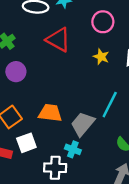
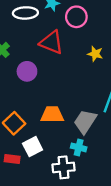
pink circle: (103, 22) -> (76, 17), moved
purple circle: (16, 72) -> (27, 71), moved

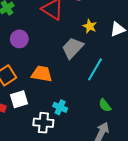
purple circle: (27, 71) -> (19, 39), moved
gray trapezoid: (85, 122) -> (73, 48), moved

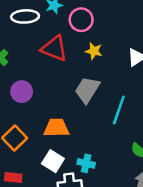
yellow star: (90, 26) -> (94, 51), moved
white square: (19, 99) -> (53, 161), moved, turned -30

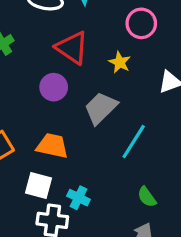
pink circle: (81, 20) -> (141, 23), moved
purple circle: (22, 92) -> (54, 87), moved
white square: (53, 161) -> (39, 186), turned -30

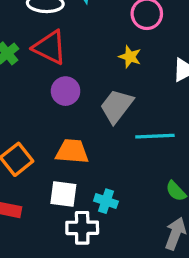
red triangle: (72, 48) -> (50, 47), moved
cyan line: (134, 142) -> (155, 136), turned 63

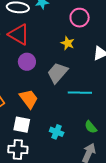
orange trapezoid: (72, 151) -> (29, 99), turned 45
cyan cross: (106, 201) -> (57, 132), moved
white cross: (82, 228) -> (18, 149), moved

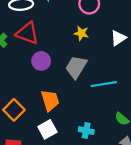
orange trapezoid: (29, 99) -> (50, 100), turned 30
white square: (22, 125) -> (47, 129), turned -30

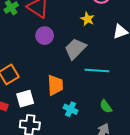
orange trapezoid: (50, 100) -> (55, 85), moved
white square: (47, 129) -> (25, 99), moved

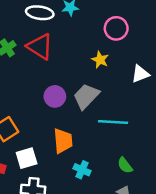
purple circle: (45, 36) -> (55, 96), moved

